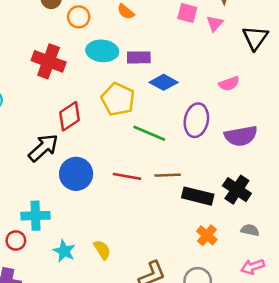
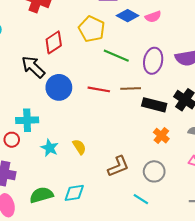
pink semicircle: (229, 84) -> (153, 17), moved
purple ellipse: (196, 120) -> (153, 61), moved
black arrow: (43, 148) -> (33, 67), turned -95

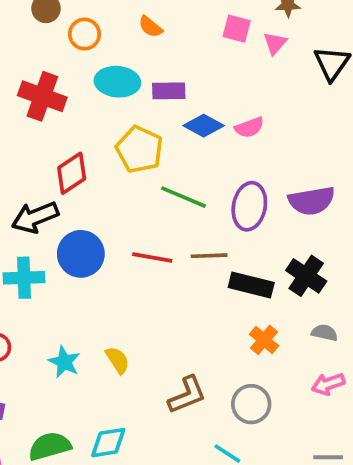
black arrow: (33, 67) -> (35, 217), turned -65
cyan cross: (27, 120) -> (24, 278), moved

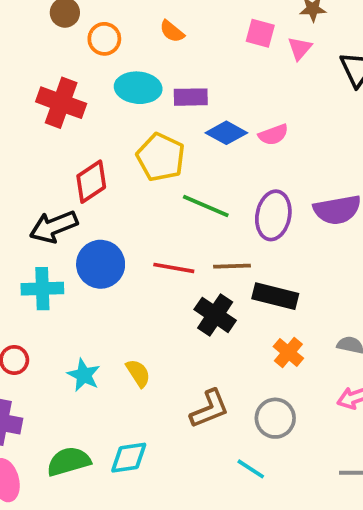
black cross: (306, 276) -> (215, 315), moved

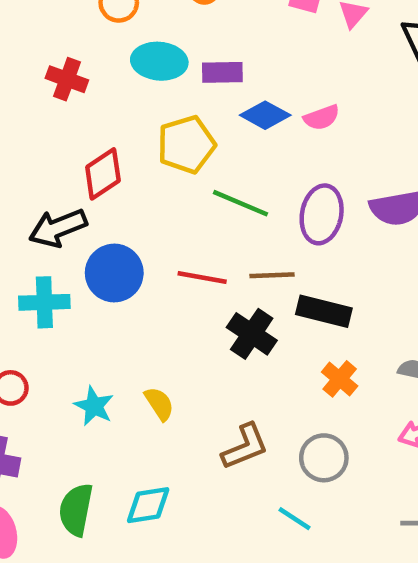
red cross: (61, 103) -> (67, 79), size x0.7
yellow pentagon: (161, 157) -> (186, 145), turned 30
green semicircle: (69, 461) -> (76, 510), turned -63

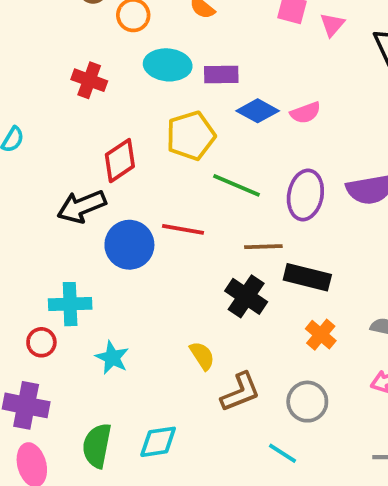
red line: (202, 278) -> (183, 229), moved
cyan cross: (44, 302) -> (70, 304), moved
yellow semicircle: (159, 404) -> (202, 356), moved

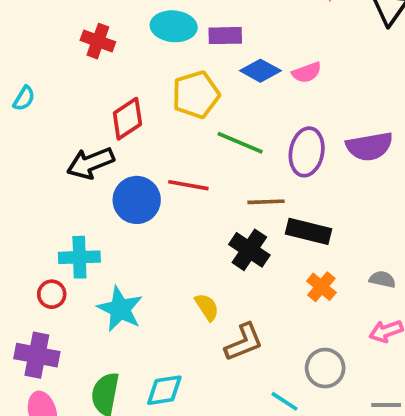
cyan star: (112, 358) -> (120, 309), size x1.4
gray circle: (307, 402) -> (325, 368), moved

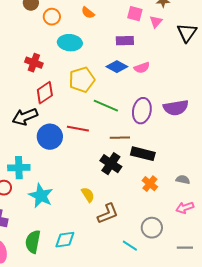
purple rectangle: (225, 36) -> (125, 41), moved
red cross: (98, 41) -> (34, 63), moved

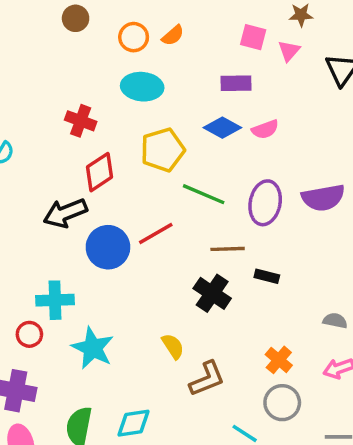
orange semicircle: (88, 13) -> (173, 35), turned -80
orange circle: (52, 17) -> (134, 37), moved
red line: (78, 129) -> (156, 234), turned -40
black rectangle: (143, 154) -> (267, 276), size x0.6
orange cross: (150, 184) -> (279, 360), moved

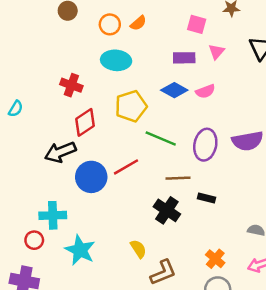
pink triangle: (289, 51) -> (216, 52), moved

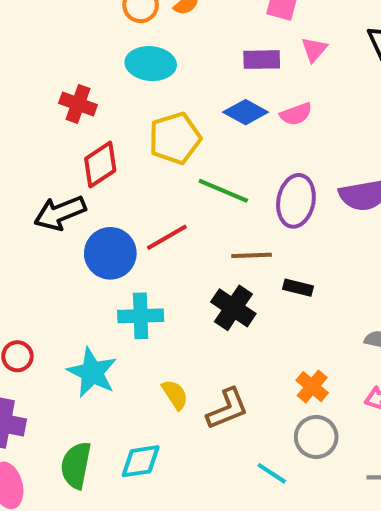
cyan cross: (53, 215) -> (141, 316), moved
yellow semicircle: (138, 249) -> (175, 395), moved

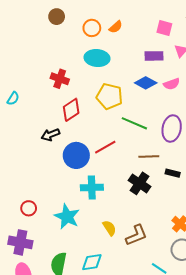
yellow pentagon: (175, 138) -> (109, 96), turned 30
black arrow: (60, 213) -> (50, 135), size x0.7

